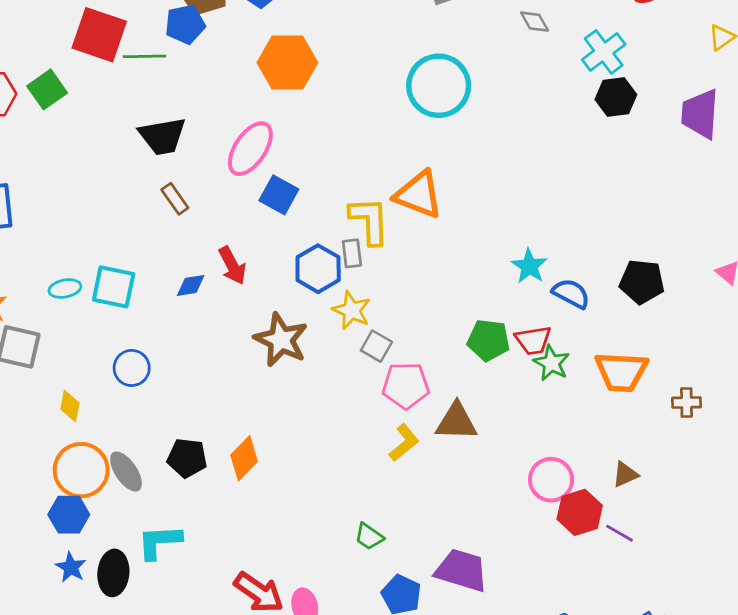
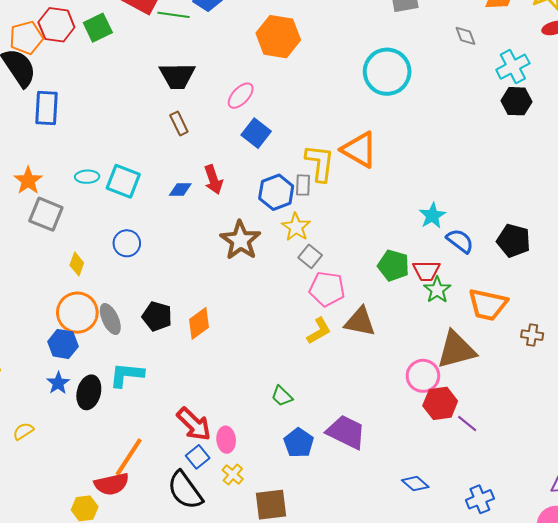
pink ellipse: (250, 149) -> (241, 96), size x0.7
brown triangle: (625, 474) -> (456, 350), moved, size x2.0

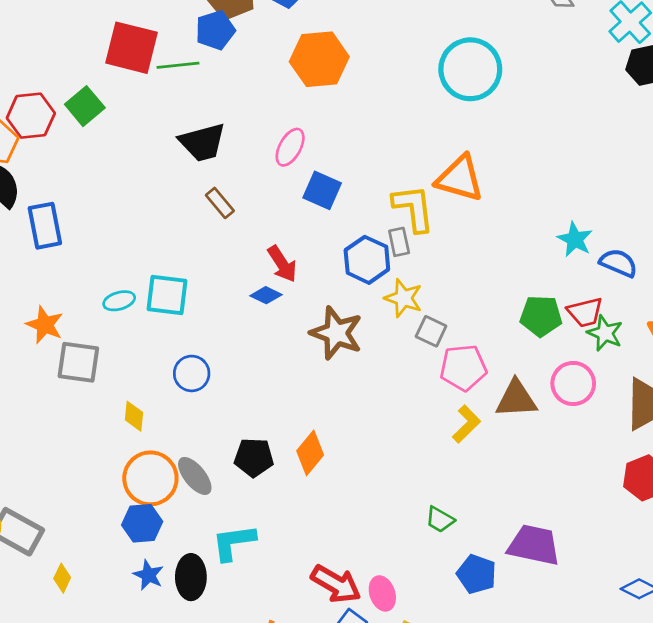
blue diamond: (180, 189) -> (266, 295), moved, turned 40
pink circle: (423, 376) -> (573, 383), moved

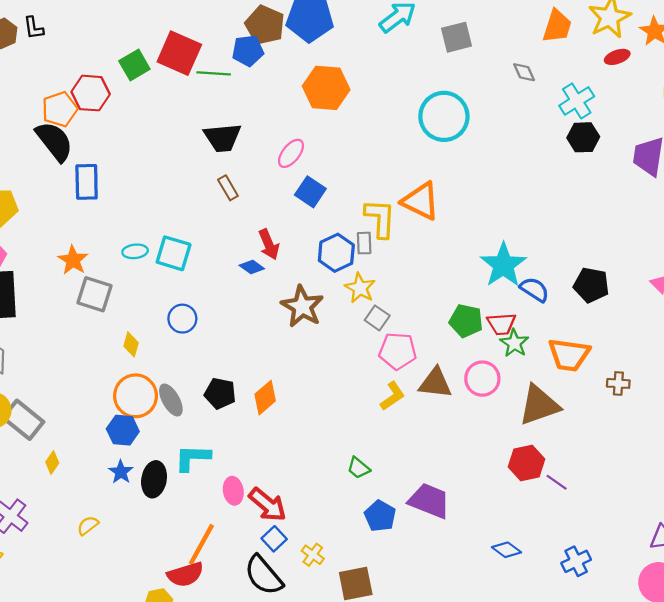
green square: (85, 106) -> (134, 65), moved
cyan star: (575, 239) -> (503, 265), size x1.6
pink ellipse: (382, 593) -> (233, 491), moved

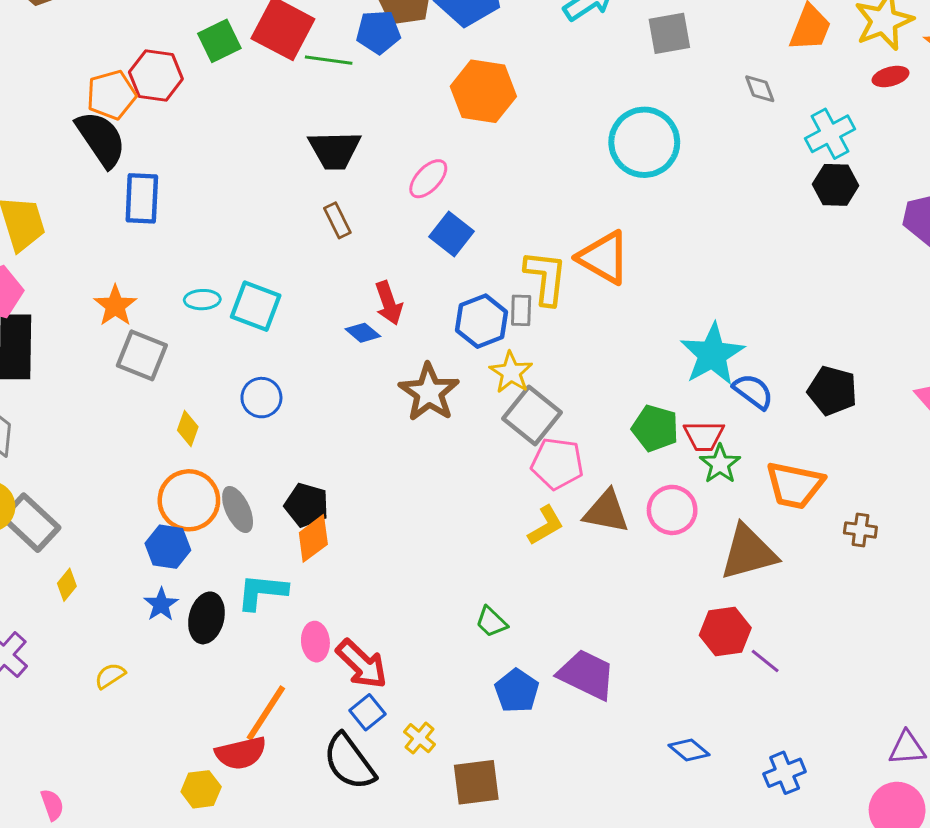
gray square: (377, 318) -> (532, 416), size x1.6
orange diamond: (265, 398) -> (313, 538), moved

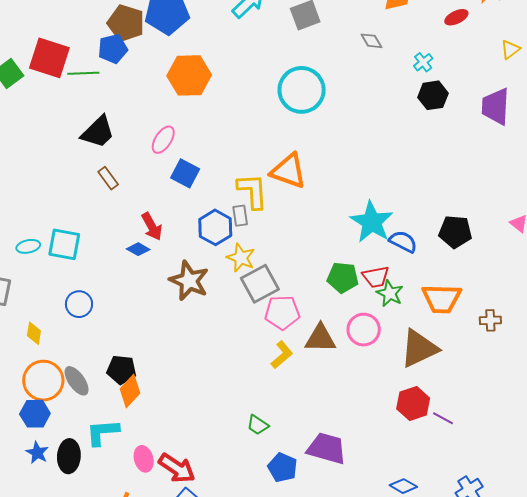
cyan cross: (830, 134) -> (423, 62), size x0.6
black trapezoid: (335, 150) -> (98, 132), turned -33
gray square: (532, 416) -> (260, 284), turned 33

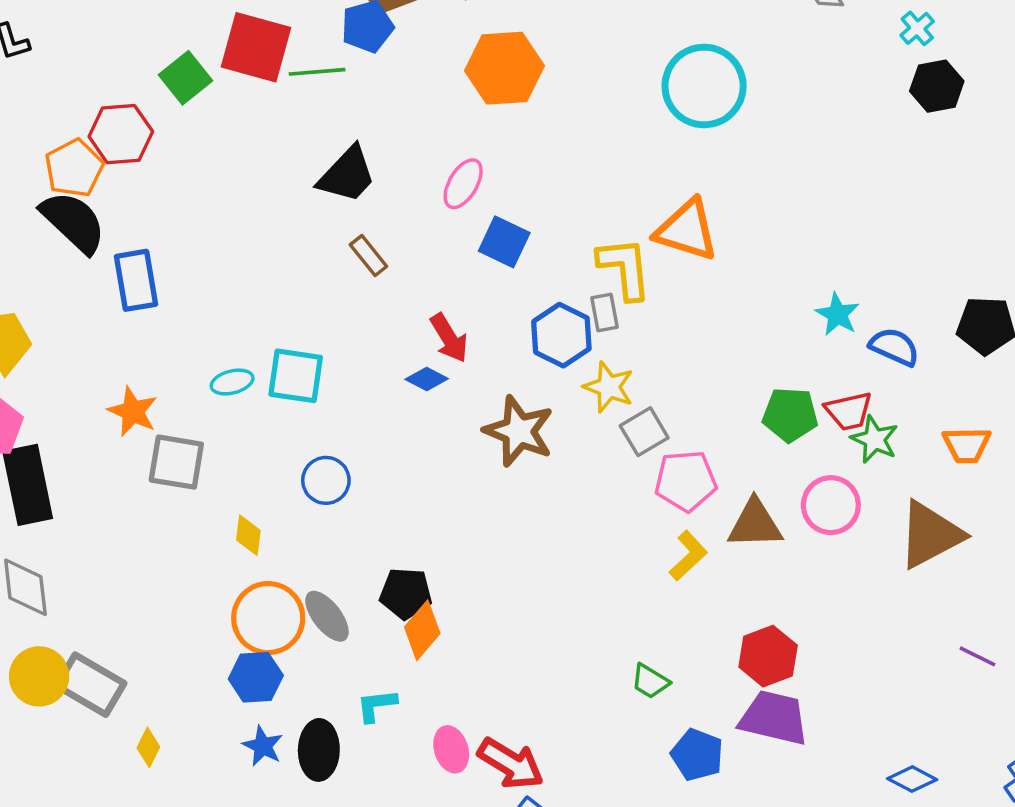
cyan star: (372, 222) -> (837, 314), size x0.6
gray square: (260, 284) -> (644, 432), size x0.7
orange trapezoid: (442, 299) -> (967, 445), size x0.7
red hexagon: (413, 403) -> (768, 656), moved
cyan L-shape: (102, 432) -> (376, 705), size x0.7

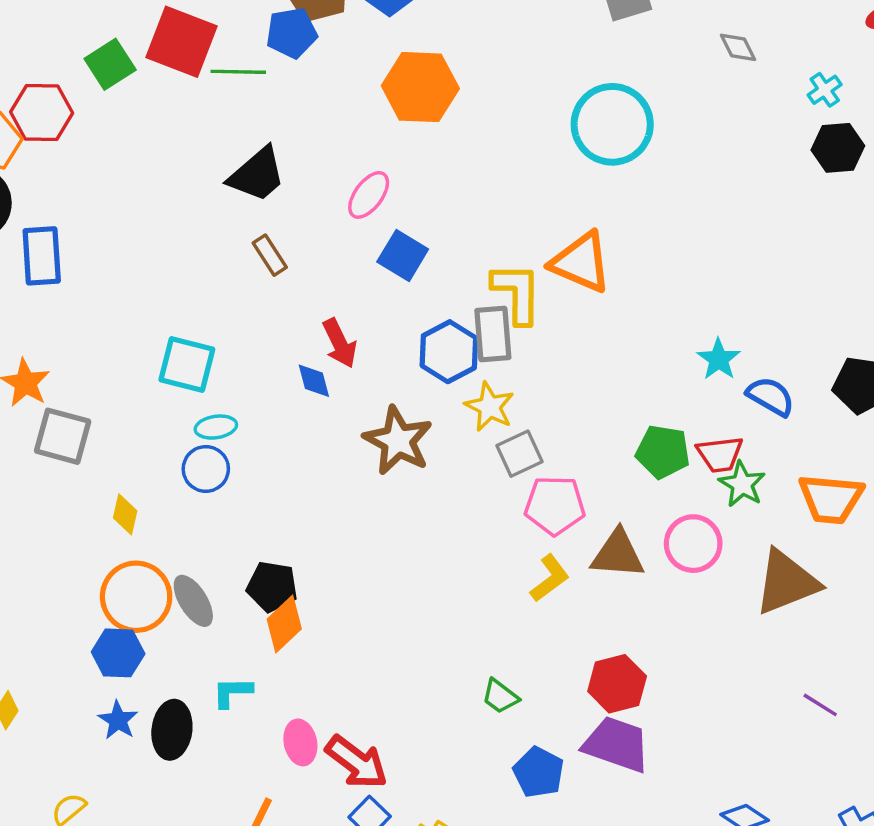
gray rectangle: (604, 312) -> (493, 334), size x1.5
blue diamond: (427, 379) -> (314, 381), turned 42
cyan ellipse: (232, 382) -> (216, 427), moved
orange trapezoid: (967, 445) -> (831, 499), size x1.4

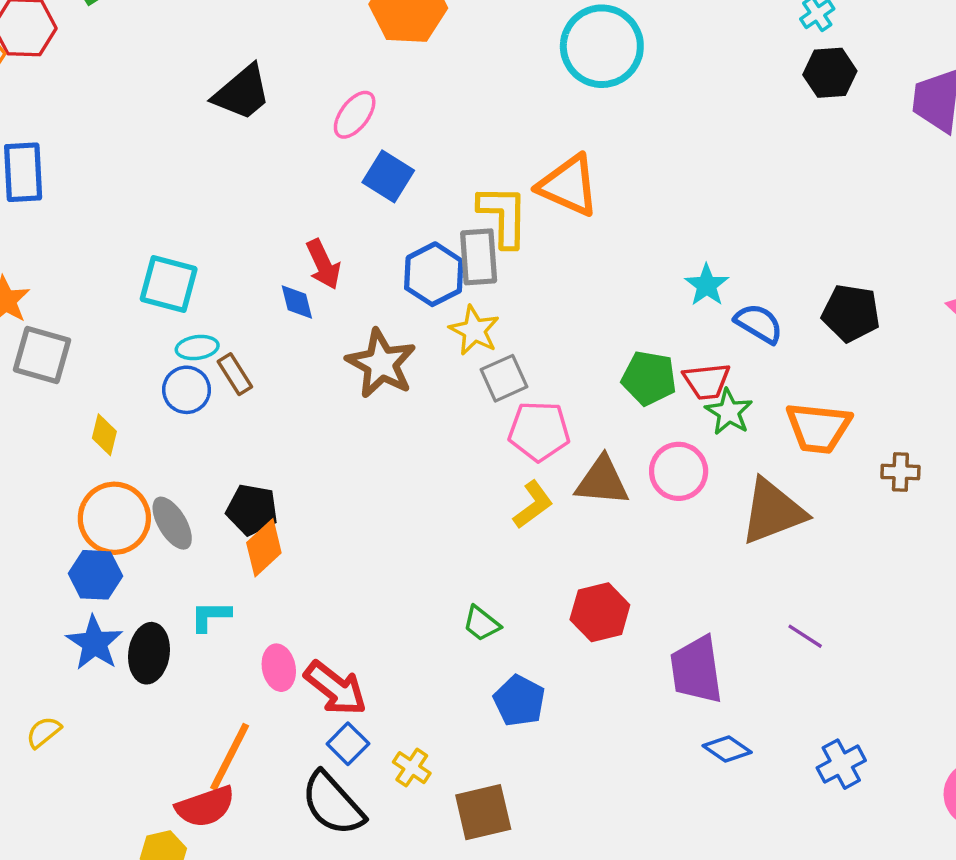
brown rectangle: (270, 255) -> (235, 374), moved
blue star: (118, 720) -> (94, 643), size x1.4
purple trapezoid: (617, 744) -> (696, 670), moved, turned -118

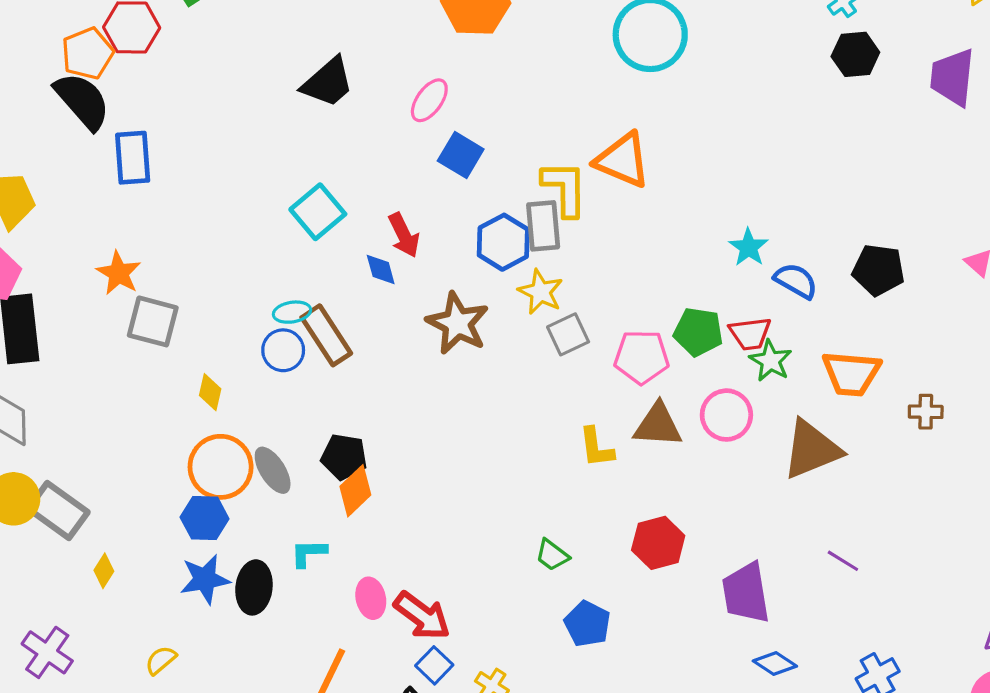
cyan square: (169, 284) -> (318, 212), moved, turned 36
brown rectangle: (235, 374) -> (326, 335), size x1.6
pink pentagon: (539, 431) -> (642, 357), moved
yellow L-shape: (533, 505) -> (596, 447), turned 120
blue star: (94, 643) -> (205, 579), turned 30

